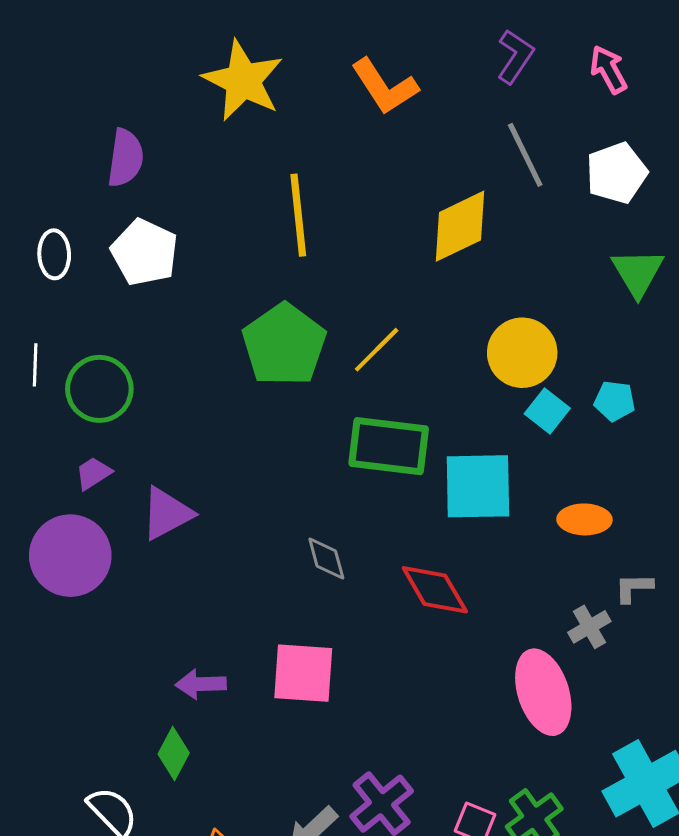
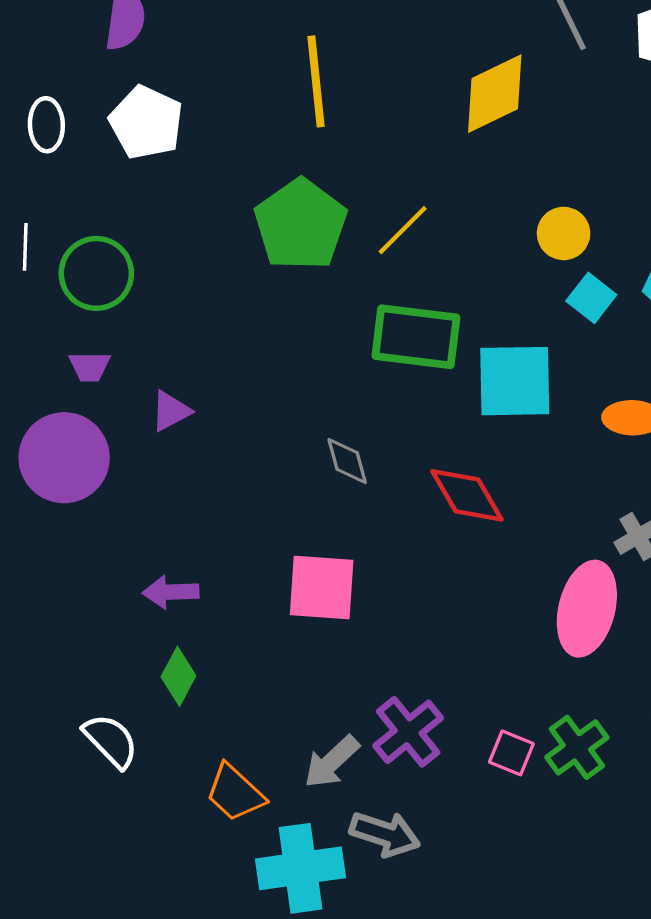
yellow circle: (522, 353) -> (564, 233), size x0.7
purple trapezoid: (93, 473) -> (90, 367), turned -147
purple triangle: (167, 513) -> (171, 411), size x0.7
purple arrow: (201, 684) -> (171, 592), moved
pink ellipse: (543, 692) -> (587, 609), turned 32

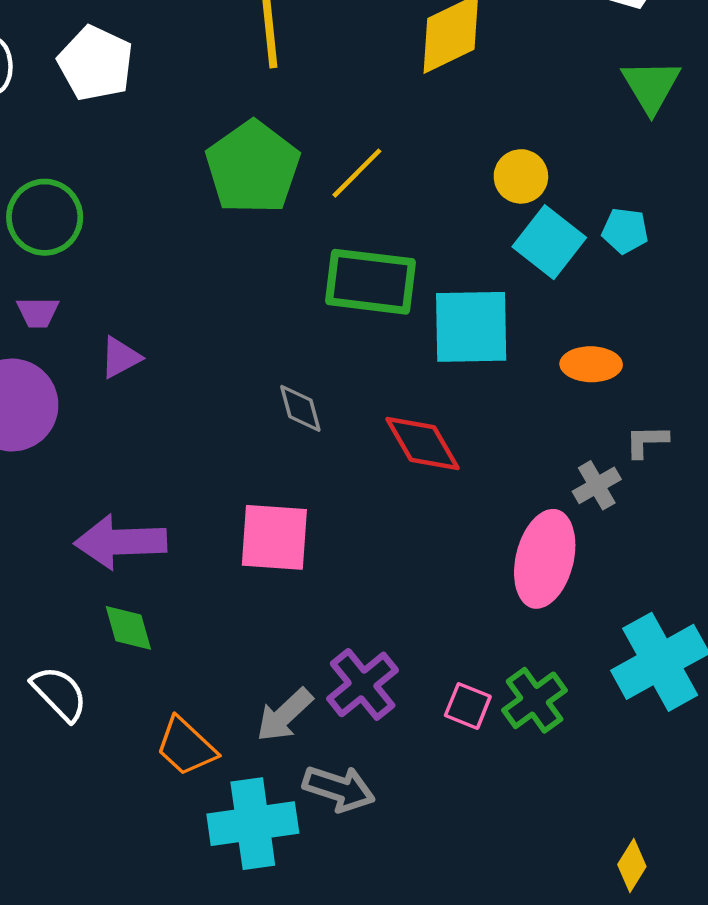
cyan square: (591, 298) -> (549, 242), size x1.4
purple arrow: (171, 592) -> (120, 542), size x1.6
green diamond: (178, 676) -> (128, 628), turned -44

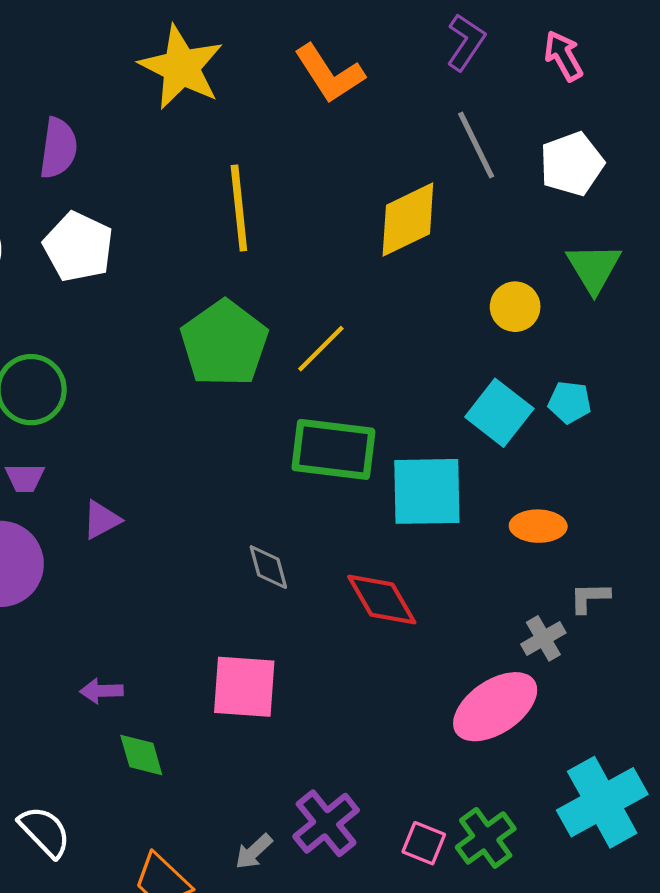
yellow circle: (521, 176) -> (515, 307), moved
purple arrow: (120, 542) -> (101, 691), size x0.5
pink ellipse: (545, 559) -> (495, 707), turned 42
green diamond: (128, 628) -> (141, 755), moved
gray arrow: (284, 715) -> (254, 852), size x0.7

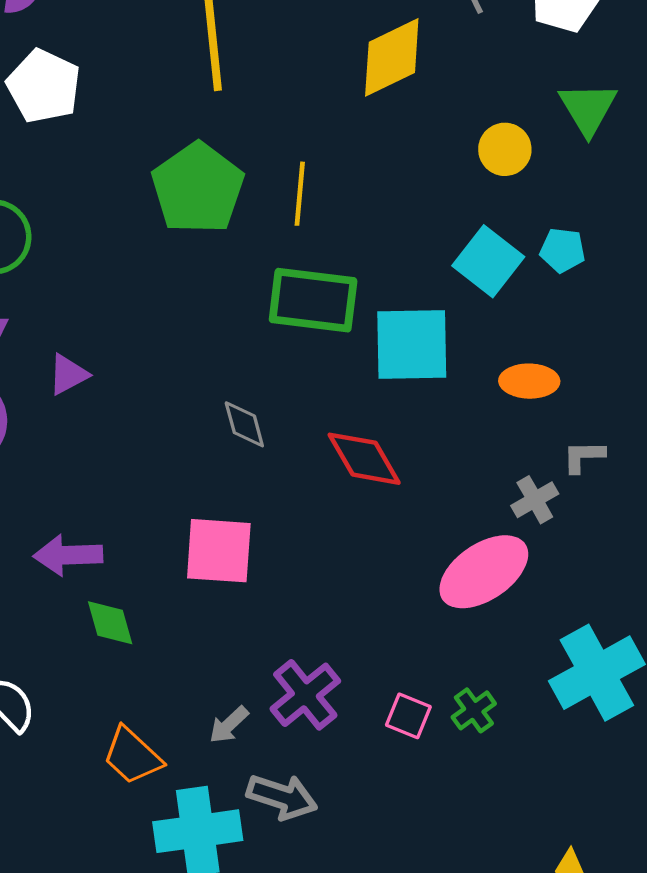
yellow line: (321, 349) -> (300, 194), turned -40
purple arrow: (101, 691) -> (68, 555), size x1.5
green cross: (486, 838) -> (474, 710), size x0.7

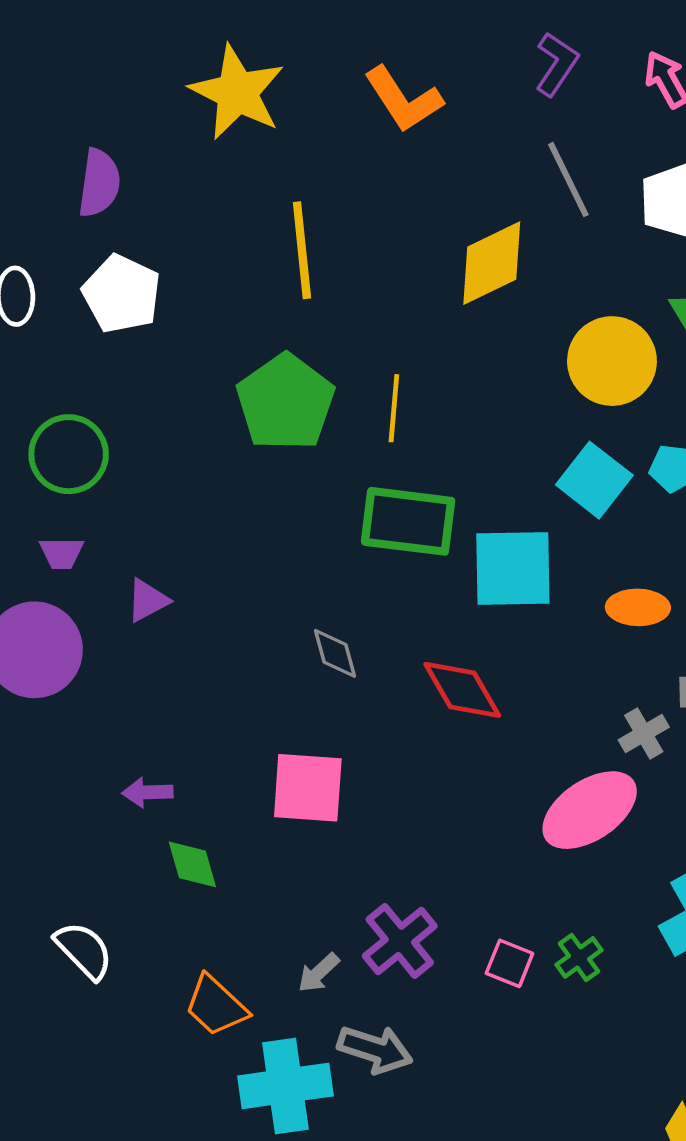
yellow circle: (505, 149) -> (612, 361), size x1.6
purple arrow: (68, 555) -> (148, 792), size x0.7

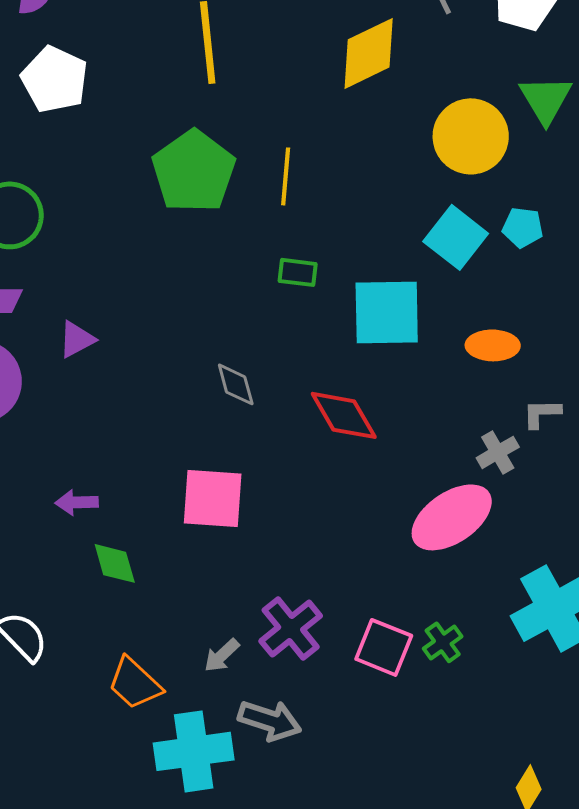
green rectangle: (408, 521) -> (298, 272), size x0.5
pink square: (509, 963) -> (384, 647), size x1.4

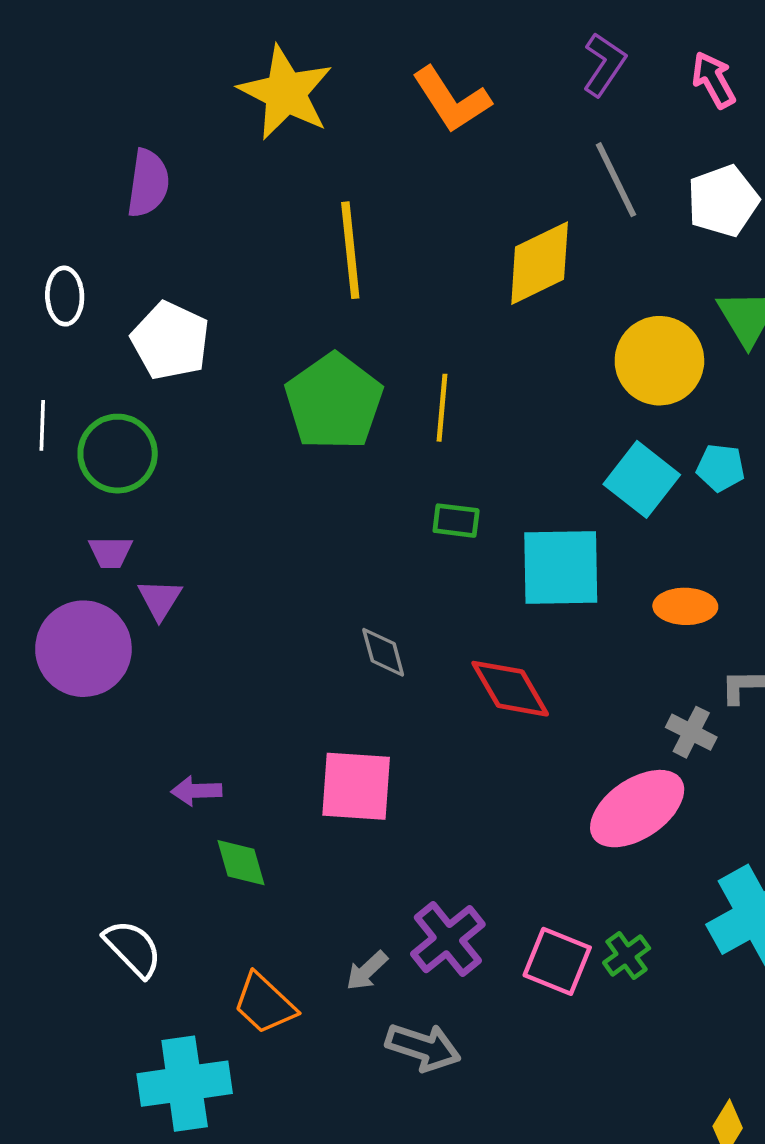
white pentagon: (55, 79) -> (170, 341), moved
purple triangle: (77, 339) -> (160, 599), moved, turned -30
gray cross: (498, 452) -> (691, 732), turned -33
cyan cross: (194, 751) -> (185, 1084), moved

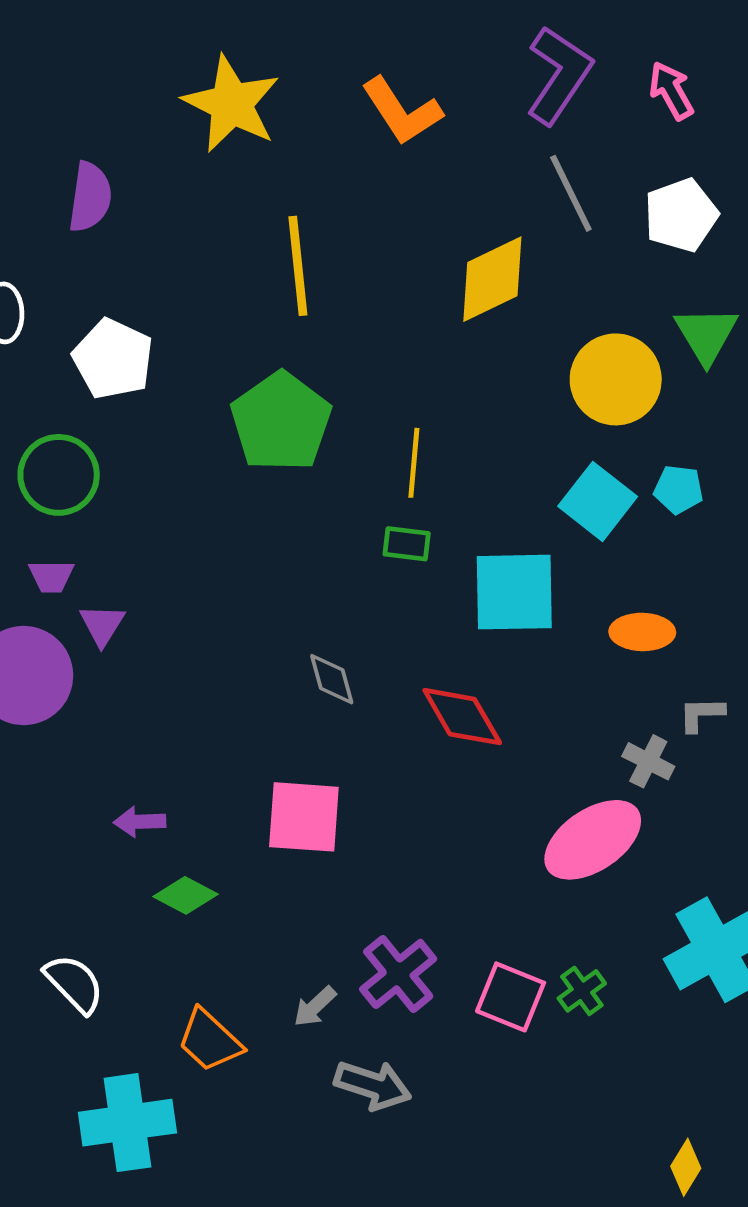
purple L-shape: (604, 64) -> (559, 75), size x1.5
yellow line: (442, 408) -> (414, 463), moved
green diamond: (241, 863) -> (185, 895), turned -46

